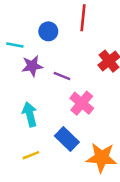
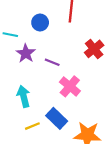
purple star: (32, 66) -> (26, 53), turned -30
yellow line: (31, 155) -> (32, 126), moved

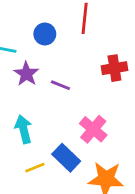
red cross: (94, 49) -> (114, 68), turned 30
pink cross: (70, 86) -> (93, 129), moved

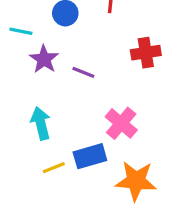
blue rectangle: (66, 158) -> (90, 156), turned -60

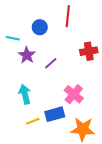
purple line: (83, 72) -> (51, 63), turned -64

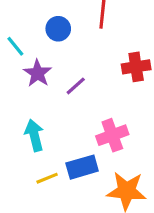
cyan line: (13, 38) -> (15, 46), turned 40
pink cross: (74, 94) -> (112, 135), turned 30

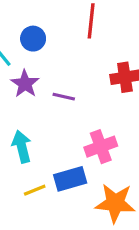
blue circle: (58, 29) -> (33, 39), moved
purple line: (76, 86) -> (64, 97), turned 55

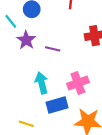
cyan arrow: (22, 147) -> (42, 83), moved
yellow line: (35, 190) -> (26, 124), moved, turned 40

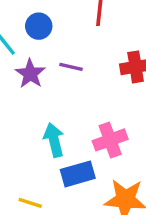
purple line: (53, 49) -> (71, 67), moved

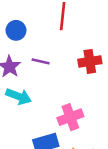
cyan arrow: (54, 140) -> (19, 96), moved, turned 125

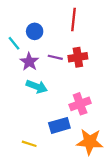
red cross: (90, 61) -> (78, 57), moved

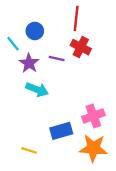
red cross: (78, 57) -> (81, 47), moved, turned 36
pink cross: (80, 104) -> (93, 116), moved

